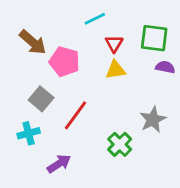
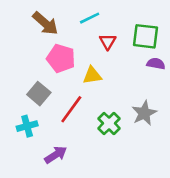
brown arrow: (33, 42) -> (45, 23), moved
yellow triangle: (116, 70) -> (92, 75), moved
green cross: (120, 144) -> (109, 123), moved

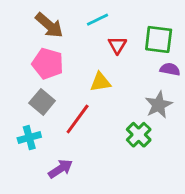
pink pentagon: (61, 58) -> (48, 64), moved
gray star: (144, 113) -> (159, 105), moved
green cross: (109, 123) -> (139, 135), moved

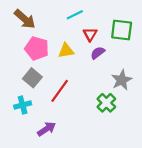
brown arrow: (49, 25) -> (25, 19), moved
purple semicircle: (170, 69) -> (98, 53), moved, turned -48
yellow triangle: (100, 82) -> (66, 51), moved

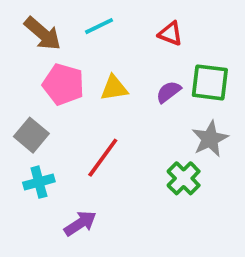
cyan line: (75, 15) -> (99, 26), moved
green square: (122, 30) -> (210, 82), moved
red triangle: (90, 34) -> (170, 34), moved, turned -40
gray square: (32, 78) -> (31, 135), moved

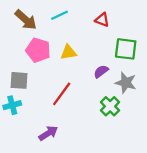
purple semicircle: (169, 92) -> (101, 71), moved
gray square: (31, 135) -> (19, 80), turned -36
gray star: (210, 139) -> (126, 83), turned -30
cyan cross: (39, 182) -> (12, 105), moved

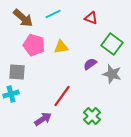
green square: (126, 49) -> (112, 44), turned 30
red line: (62, 94) -> (62, 96), moved
green cross: (110, 106) -> (92, 116), moved

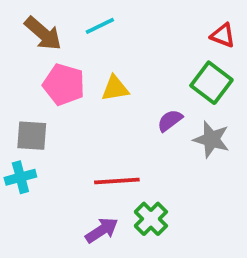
red triangle: (91, 18) -> (223, 35), moved
red line: (62, 96) -> (117, 181), turned 50
green cross: (92, 116) -> (151, 219), moved
purple arrow: (43, 119) -> (102, 230), moved

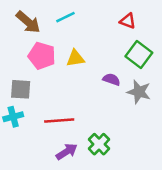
red triangle: (223, 35) -> (128, 21), moved
purple semicircle: (170, 120) -> (111, 79), turned 56
red line: (117, 181) -> (59, 120), moved

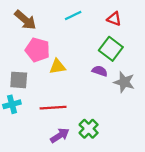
cyan line: (65, 17) -> (73, 15), moved
green square: (139, 55) -> (111, 49), moved
yellow triangle: (75, 58) -> (58, 67), moved

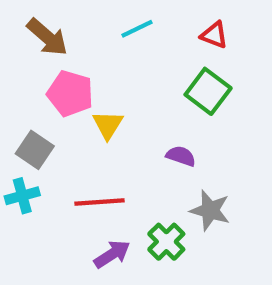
yellow triangle: (58, 67) -> (108, 125), turned -49
purple semicircle: (100, 71) -> (181, 156), moved
gray square: (19, 80) -> (35, 150), turned 30
gray star: (124, 82) -> (210, 210), moved

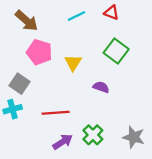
red triangle: (214, 35) -> (112, 13), moved
yellow triangle: (108, 125) -> (73, 63), moved
gray star: (210, 210) -> (134, 137), moved

